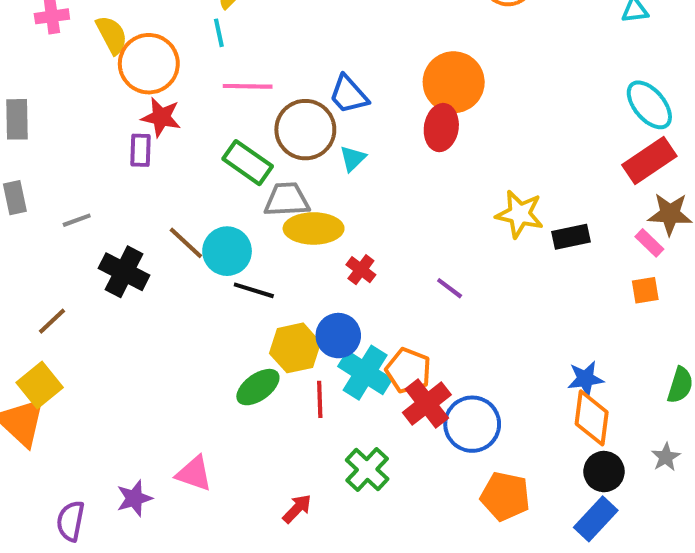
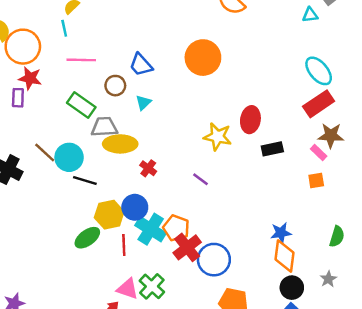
red ellipse: (441, 128) -> (250, 120), moved
brown circle: (305, 130) -> (115, 86), size x0.6
yellow star: (520, 214) -> (218, 137), moved
pink triangle: (194, 474) -> (127, 289), moved

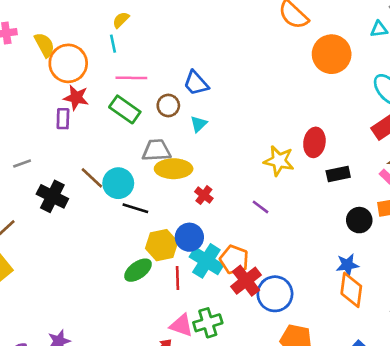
orange circle: (203, 58) -> (332, 54), moved
green rectangle: (81, 105) -> (125, 109), moved
green cross: (152, 286) -> (208, 323), turned 30
black circle: (292, 288) -> (359, 220), moved

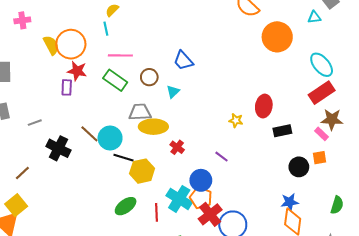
yellow semicircle: (44, 45) -> (51, 45), moved
blue trapezoid: (196, 83) -> (183, 61), moved
yellow star: (279, 161) -> (236, 120), size x0.6
blue circle: (189, 237) -> (201, 180), moved
yellow hexagon: (162, 245) -> (142, 171), moved

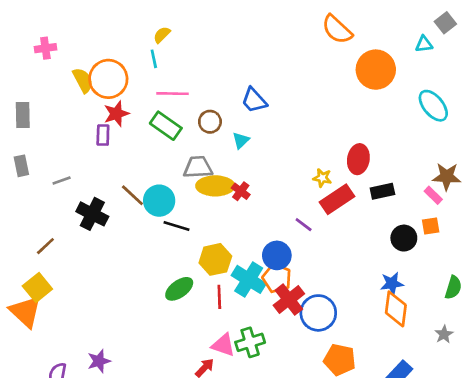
red star: (77, 71) -> (116, 114), turned -30
red rectangle: (322, 93) -> (337, 199), moved
red cross: (177, 147) -> (241, 191), moved
yellow hexagon: (142, 171) -> (215, 259), moved

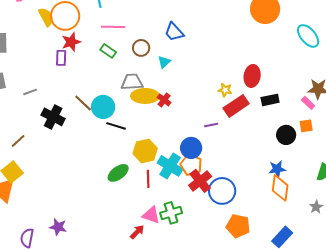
green rectangle: (166, 126) -> (108, 51), size x0.7
purple line: (304, 225) -> (211, 125), turned -48
purple star: (99, 361) -> (58, 227), turned 30

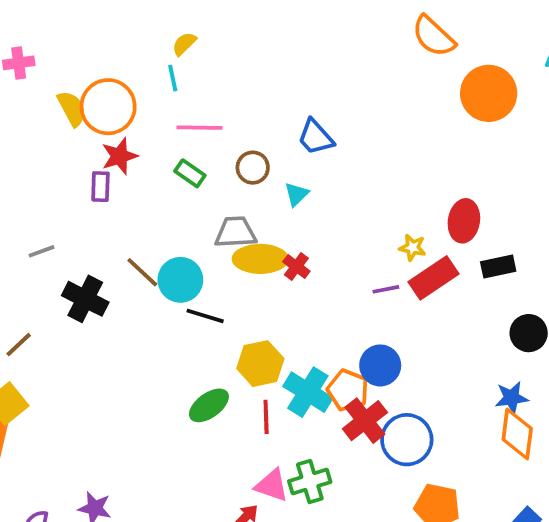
purple line: (211, 125) -> (386, 289), moved
blue circle: (191, 148) -> (380, 365), moved

